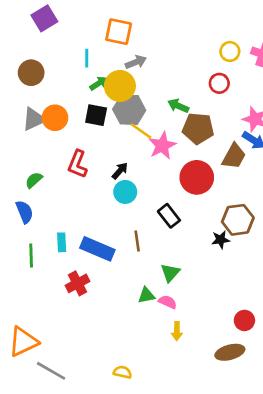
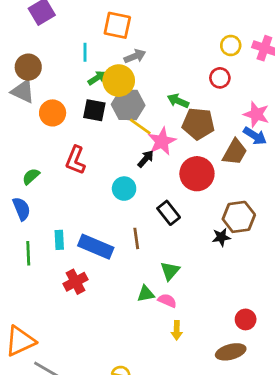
gray triangle: (34, 119) -> (23, 91), moved, turned 50
black arrow: (120, 171) -> (146, 159), moved

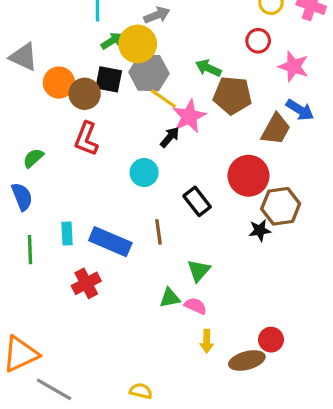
brown circle: (28, 67) -> (85, 94), moved
pink star: (256, 114) -> (293, 66), moved
red circle: (197, 174) -> (249, 176), moved
red circle: (246, 319) -> (271, 340), moved
brown ellipse: (231, 352) -> (247, 360), moved

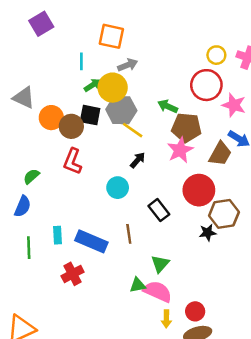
red circle: (258, 41) -> (206, 85), size x1.6
pink star: (189, 116) -> (180, 150), moved
blue semicircle: (22, 197) -> (23, 206), turned 45
pink semicircle: (195, 306) -> (158, 291), size x1.6
red circle: (271, 340) -> (195, 311), moved

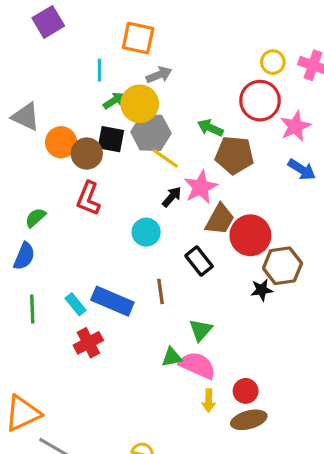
pink star: (234, 105) -> (295, 126), turned 30
pink star: (180, 150) -> (201, 187), moved
brown trapezoid: (220, 154) -> (220, 219), moved
cyan rectangle: (58, 235) -> (76, 304), moved, turned -36

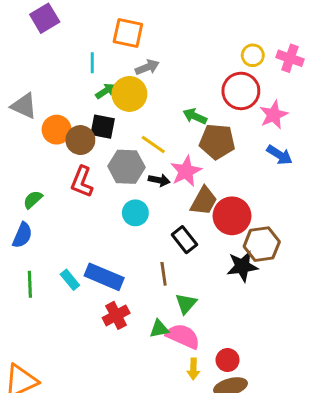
gray hexagon: (151, 133) -> (126, 167), moved
black arrow: (172, 197) -> (159, 180), turned 60
black star: (262, 290) -> (242, 266), size x1.5
brown line: (161, 291) -> (164, 274), moved
red cross: (88, 343) -> (116, 315), moved

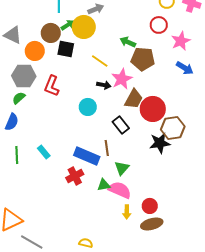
red circle: (241, 91) -> (159, 25), size x0.7
brown circle: (80, 140) -> (51, 33), moved
gray hexagon: (126, 167) -> (24, 76), moved
blue rectangle: (104, 277) -> (87, 156), moved

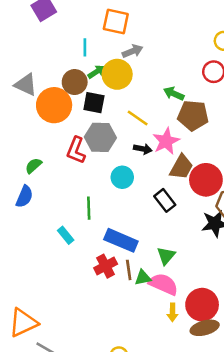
orange circle: (35, 51) -> (54, 105), size x1.4
gray hexagon: (24, 76) -> (100, 137), moved
brown line: (107, 148) -> (129, 270), moved
green line: (17, 155) -> (89, 208), moved
red circle: (150, 206) -> (202, 305), size x1.6

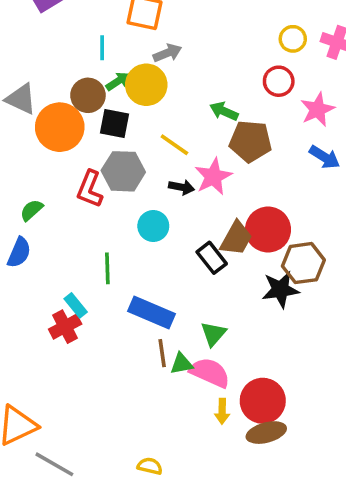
brown trapezoid: (181, 167) -> (236, 238), moved
red cross: (106, 266) -> (65, 327), moved

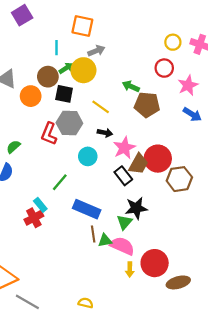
orange circle: (60, 127) -> (31, 96), size x0.7
pink star: (213, 177) -> (124, 148), moved
green line: (107, 268) -> (60, 182), turned 42
black star: (280, 290) -> (136, 208), moved
brown ellipse: (266, 433) -> (178, 282), moved

